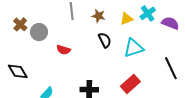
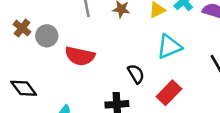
black semicircle: (105, 40) -> (136, 74), moved
red semicircle: (63, 50) -> (80, 56), size x1.6

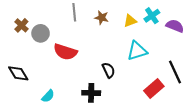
red rectangle: (169, 93) -> (154, 88), moved

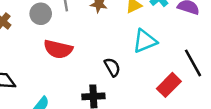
gray circle: (41, 33) -> (41, 14), moved

